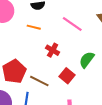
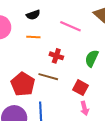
red square: (67, 76) -> (80, 88), moved
brown line: (39, 81) -> (48, 77), moved

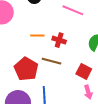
orange line: (33, 37) -> (37, 35), moved

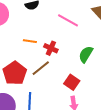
brown line: (51, 61) -> (41, 68), turned -60

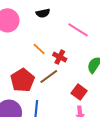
orange line: (30, 41) -> (39, 49), turned 32

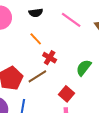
pink line: (78, 30) -> (71, 20), moved
orange line: (39, 49) -> (36, 39), moved

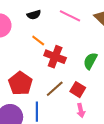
red cross: (50, 58) -> (55, 57), size x1.5
brown line: (37, 76) -> (55, 89), moved

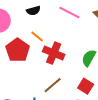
red pentagon: (20, 83) -> (18, 50), moved
red square: (78, 90) -> (86, 86), moved

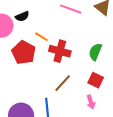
black semicircle: (33, 11) -> (22, 16), moved

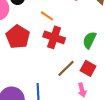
orange line: (41, 37) -> (47, 16), moved
brown line: (63, 83) -> (66, 68), moved

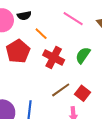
orange line: (47, 16) -> (41, 34), moved
green semicircle: (89, 40) -> (83, 55), moved

